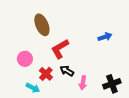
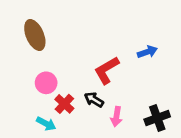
brown ellipse: (42, 25) -> (35, 35), moved
red L-shape: (60, 49) -> (107, 70), moved
pink circle: (25, 59) -> (46, 83), moved

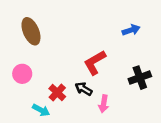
blue arrow: (147, 52) -> (131, 30), moved
pink circle: (46, 83) -> (22, 74), moved
black cross: (157, 118) -> (140, 78), moved

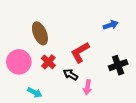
brown ellipse: (31, 31) -> (40, 33), moved
pink circle: (22, 74) -> (19, 62), size x1.5
red cross: (57, 93) -> (48, 62), moved

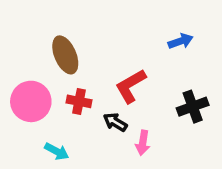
red cross: (48, 62) -> (79, 101), turned -32

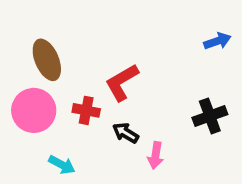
blue arrow: (181, 41) -> (217, 41), moved
brown ellipse: (65, 55) -> (47, 60), moved
red L-shape: (131, 86) -> (122, 82), moved

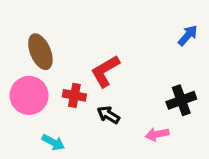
blue arrow: (217, 41) -> (188, 35), turned -30
pink arrow: (156, 155) -> (157, 134), moved, turned 70

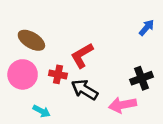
brown ellipse: (40, 52) -> (31, 40), turned -36
black arrow: (108, 115) -> (85, 90), size x1.5
pink arrow: (157, 134) -> (123, 105), size x1.5

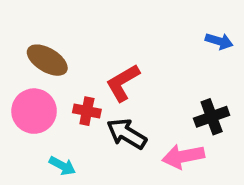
blue arrow: (147, 28) -> (219, 41), turned 66

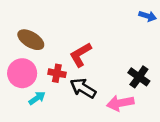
blue arrow: (219, 41) -> (148, 16), moved
black cross: (212, 117) -> (139, 77), turned -35
cyan arrow: (62, 166) -> (37, 98), moved, turned -63

